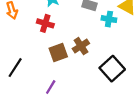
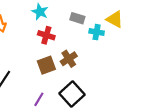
red cross: (45, 23) -> (46, 35), moved
black square: (112, 69) -> (72, 94), moved

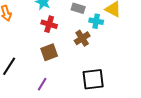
brown cross: (69, 59) -> (82, 38), moved
black square: (72, 94) -> (93, 79), moved, turned 35

